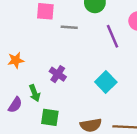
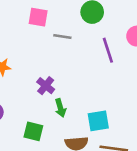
cyan square: (106, 82) -> (98, 121), moved, turned 30
green arrow: (35, 93) -> (60, 108), moved

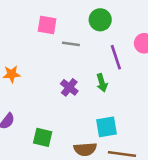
purple cross: (46, 86) -> (69, 87), moved
green arrow: (60, 108) -> (102, 83), moved

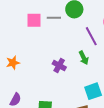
gray line: (71, 44) -> (54, 18), moved

